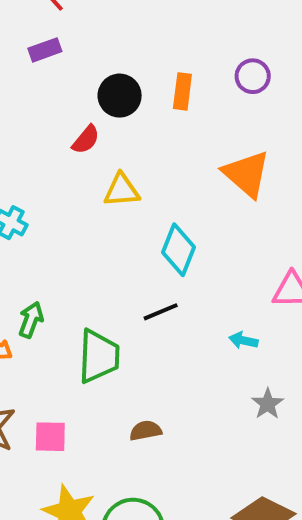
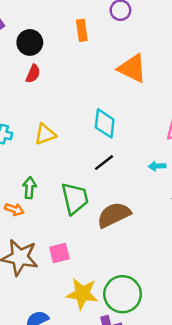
black circle: (120, 96) -> (30, 42), moved
yellow triangle: (122, 190) -> (45, 134), moved
brown semicircle: (146, 431) -> (114, 215), moved, size x1.8

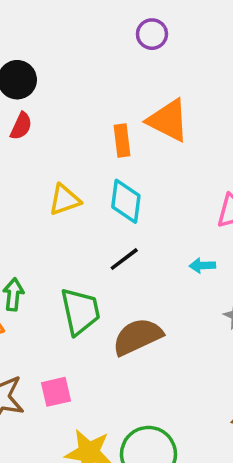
orange rectangle: (82, 30) -> (122, 140), moved
yellow triangle: (45, 134) -> (65, 200), moved

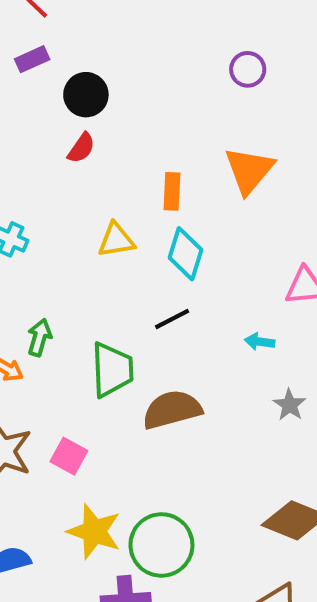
orange triangle: (168, 120) -> (249, 170), turned 33
orange rectangle: (122, 140) -> (172, 191), moved
pink square: (56, 392) -> (69, 456), turned 32

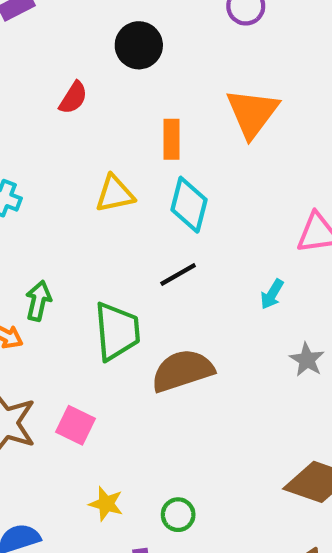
black circle: (86, 95) -> (139, 45), moved
cyan arrow: (260, 342) -> (272, 294), turned -64
yellow star: (94, 532) -> (106, 504), size x0.6
green circle: (161, 545) -> (178, 515), size x0.5

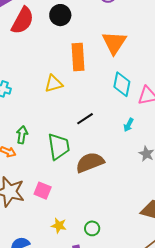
red semicircle: (73, 98) -> (23, 20), moved, size x1.8
orange rectangle: (172, 139) -> (78, 57), size x1.5
cyan diamond: (189, 205) -> (122, 84), moved

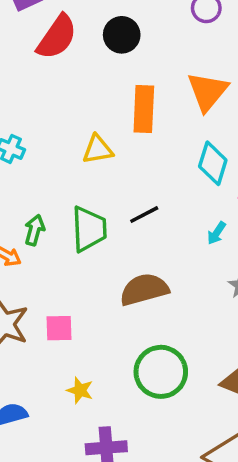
green trapezoid: (59, 146) -> (89, 229), moved
pink square: (43, 191) -> (59, 328), turned -30
green circle: (92, 228) -> (161, 372), moved, size x2.0

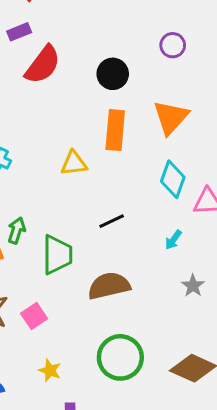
black circle: (122, 35) -> (113, 74), moved
green trapezoid: (89, 229) -> (57, 255), moved
pink square: (59, 328) -> (34, 316), turned -35

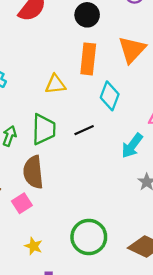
cyan diamond: (173, 179) -> (110, 96), moved
cyan arrow: (173, 240) -> (132, 146), size x1.6
green trapezoid: (57, 255) -> (44, 129), moved
brown semicircle: (109, 286) -> (33, 172), moved, turned -84

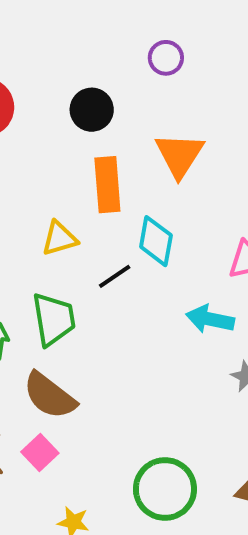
black line: (84, 130) -> (115, 276), moved
cyan arrow: (132, 146) -> (210, 319), turned 75
brown semicircle: (33, 172) -> (50, 396), turned -36

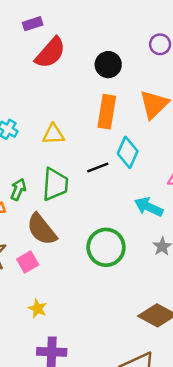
yellow triangle: (59, 238) -> (53, 134), moved
green circle: (165, 489) -> (106, 247), moved

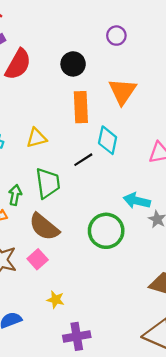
cyan arrow: (149, 207) -> (137, 201), moved

